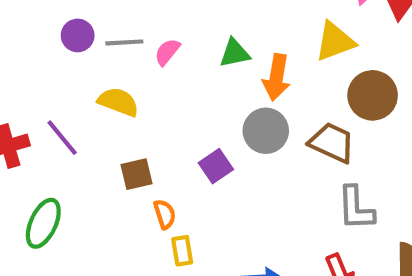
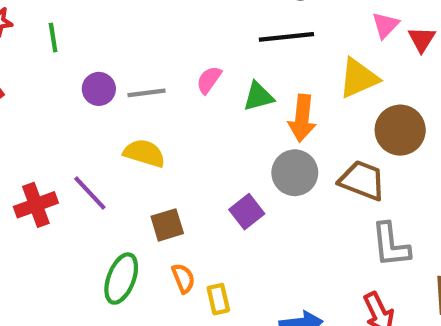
pink semicircle: (167, 52) -> (209, 80), moved
orange semicircle: (165, 214) -> (183, 278), moved
green ellipse: (43, 223) -> (121, 279), moved

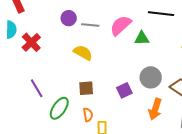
pink semicircle: (209, 80) -> (121, 25), size x1.6
orange arrow: (302, 118) -> (155, 109), moved
purple line: (90, 193) -> (37, 88), moved
red cross: (36, 205) -> (31, 42), moved, turned -36

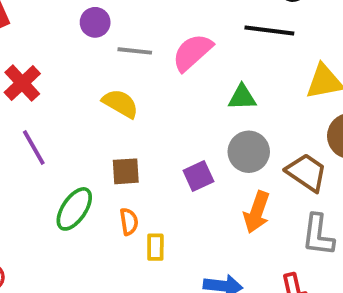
purple circle: (69, 18) -> (95, 22), moved
green triangle: (142, 38) -> (242, 97), moved
purple line: (37, 88) -> (34, 148), moved

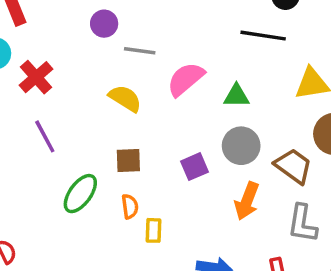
pink semicircle: (192, 52) -> (186, 79), moved

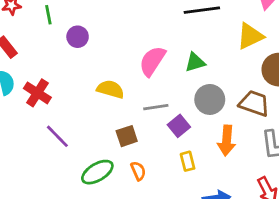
gray line: (140, 51) -> (156, 107), moved
green ellipse: (80, 194) -> (97, 172), turned 40
yellow rectangle: (153, 230) -> (188, 161), moved

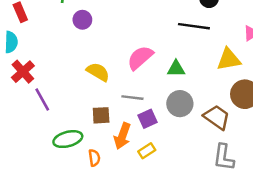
red cross: (37, 93) -> (23, 72), moved
orange arrow: (227, 141) -> (122, 136), moved
yellow rectangle: (188, 161) -> (147, 151), turned 56
orange semicircle: (138, 171) -> (94, 158), moved

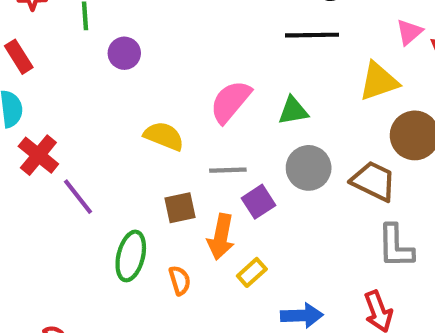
green ellipse: (68, 139) -> (131, 256), turned -52
yellow rectangle: (147, 151) -> (252, 272), moved

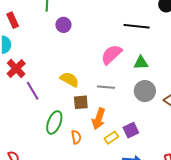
black line: (312, 35) -> (137, 26), moved
yellow semicircle: (164, 136) -> (69, 79), moved
purple square: (259, 202) -> (131, 130), moved

